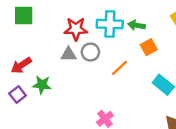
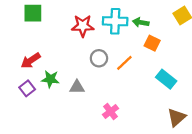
orange square: (149, 47) -> (152, 43), turned -35
gray circle: (90, 52) -> (99, 58), moved
gray triangle: (69, 54) -> (77, 87), moved

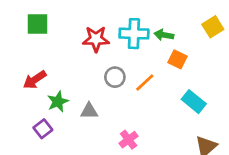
green star: (50, 79) -> (58, 102), turned -30
purple square: (27, 88) -> (43, 129), moved

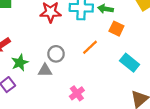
gray circle: (115, 77) -> (56, 54), moved

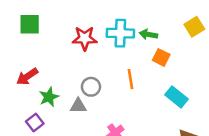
orange line: (90, 47) -> (131, 79), turned -56

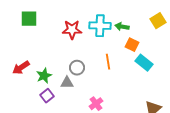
red arrow: (27, 77) -> (21, 68), moved
cyan rectangle: (176, 97) -> (144, 63), moved
purple square: (35, 122) -> (47, 96), moved

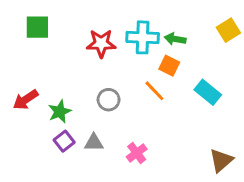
orange square: (132, 45) -> (169, 66), moved
orange line: (108, 62) -> (154, 91), turned -35
gray triangle: (67, 83) -> (94, 143), moved

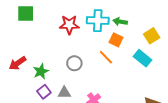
yellow square: (228, 30) -> (152, 36), moved

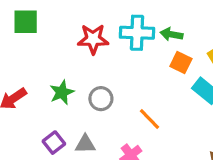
orange square: (116, 40) -> (181, 63), moved
orange line: (106, 57) -> (150, 119), moved
green star: (41, 71) -> (62, 92), moved

